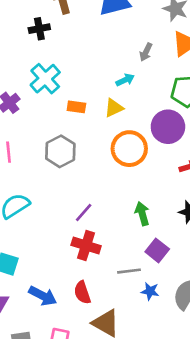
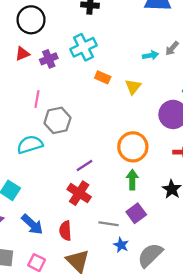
cyan arrow: (125, 80) -> (150, 55), moved
yellow triangle: (114, 108) -> (133, 87), turned -42
orange circle: (129, 149) -> (133, 147), moved
gray hexagon: (60, 151) -> (57, 120), moved

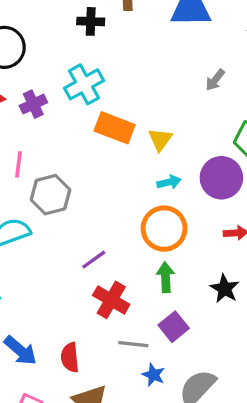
cyan arrow: (150, 55) -> (169, 182), moved
orange rectangle: (103, 77) -> (115, 128), size x1.6
red cross: (79, 193) -> (111, 300), moved

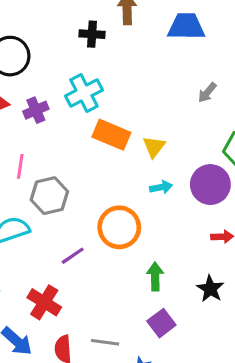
orange circle: (164, 229) -> (119, 227), moved
purple line: (94, 260) -> (73, 256), moved
red cross: (111, 300) -> (44, 302), moved
gray line: (133, 344) -> (105, 342), moved

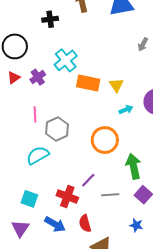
black cross: (92, 34) -> (50, 19), moved
purple line: (73, 256) -> (88, 180), moved
green arrow: (155, 276) -> (134, 166), size x1.4
gray line: (105, 342) -> (110, 195), moved

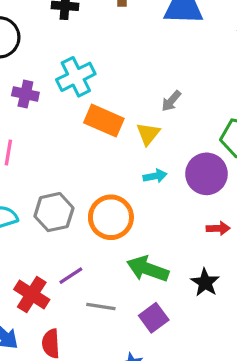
gray arrow: (143, 44) -> (171, 101), moved
purple cross: (38, 77) -> (25, 94), turned 35
gray hexagon: (57, 129) -> (54, 212), moved
green arrow: (134, 166) -> (148, 269), turned -70

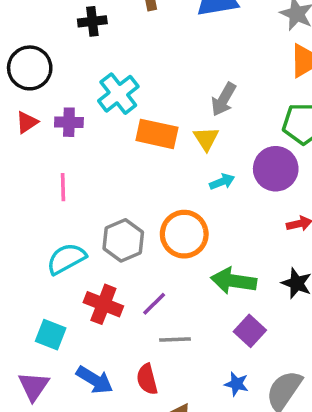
gray arrow: (171, 101) -> (224, 99), size x1.4
red cross: (32, 295) -> (103, 304), moved
gray line: (101, 307) -> (175, 340), moved

